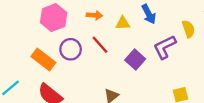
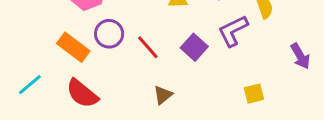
red line: (100, 45) -> (148, 47), moved

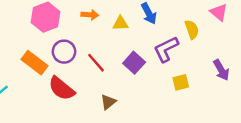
red semicircle: (82, 94) -> (62, 88), moved
yellow square: (254, 94) -> (181, 82), moved

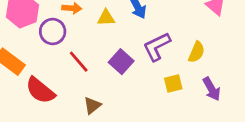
yellow semicircle: (192, 29) -> (197, 52), moved, turned 42
purple circle: (64, 52) -> (53, 31), moved
purple arrow: (221, 70) -> (212, 89), moved

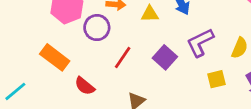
red line: (79, 62) -> (123, 57), turned 75
red semicircle: (40, 90) -> (85, 86), size x0.7

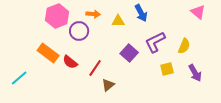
red line: (123, 57) -> (95, 68), moved
red semicircle: (85, 86) -> (70, 62), moved

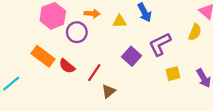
yellow semicircle: (184, 46) -> (195, 32), moved

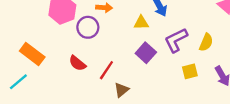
yellow triangle: (119, 21) -> (141, 23), moved
yellow semicircle: (195, 32) -> (206, 42), moved
orange rectangle: (43, 56) -> (32, 54), moved

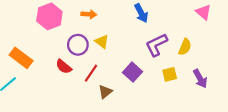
yellow triangle: (141, 23) -> (102, 42), moved, turned 40
purple circle: (88, 27) -> (78, 45), moved
purple square: (146, 53) -> (132, 72), moved

